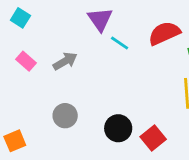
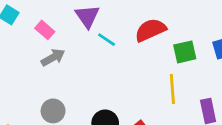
pink rectangle: (26, 61) -> (45, 30), moved

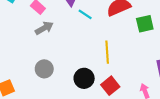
yellow line: (172, 89) -> (107, 52), moved

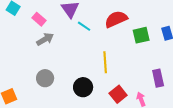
red square: (110, 86) -> (118, 94), moved

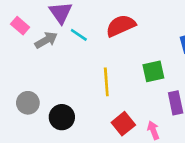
green square: (141, 35) -> (153, 71), moved
gray arrow: (45, 39) -> (46, 40), moved
black circle: (83, 87) -> (62, 117), moved

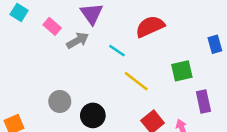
cyan line: (79, 35) -> (117, 51), moved
yellow line: (106, 82) -> (136, 81), turned -48

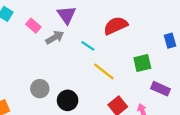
purple rectangle: (203, 101) -> (160, 89), turned -54

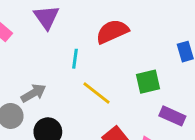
gray arrow: (55, 37) -> (33, 93), moved
cyan line: (88, 46) -> (75, 59), turned 64

